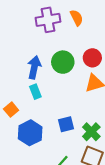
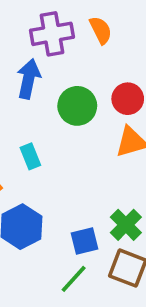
blue arrow: (34, 67) -> (29, 79), moved
blue square: (66, 124) -> (84, 241), moved

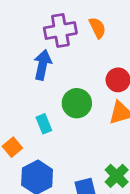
green circle: (77, 106) -> (77, 103), moved

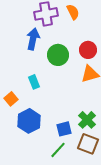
green circle: (77, 103) -> (58, 55), moved

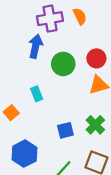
green cross: (87, 120) -> (95, 125), moved
blue hexagon: (29, 121) -> (24, 154), moved
blue square: (64, 129) -> (65, 130), moved

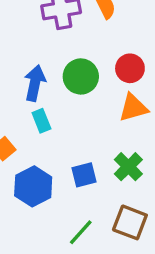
blue arrow: (36, 46) -> (35, 83), moved
blue hexagon: (24, 154) -> (33, 186), moved

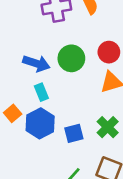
blue arrow: (35, 83) -> (36, 63), turned 96
blue hexagon: (33, 186) -> (40, 123), moved

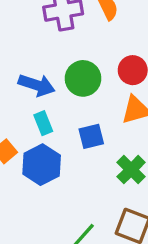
blue square: (74, 133) -> (91, 136), moved

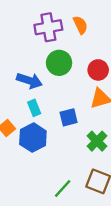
green circle: (83, 78) -> (59, 63), moved

